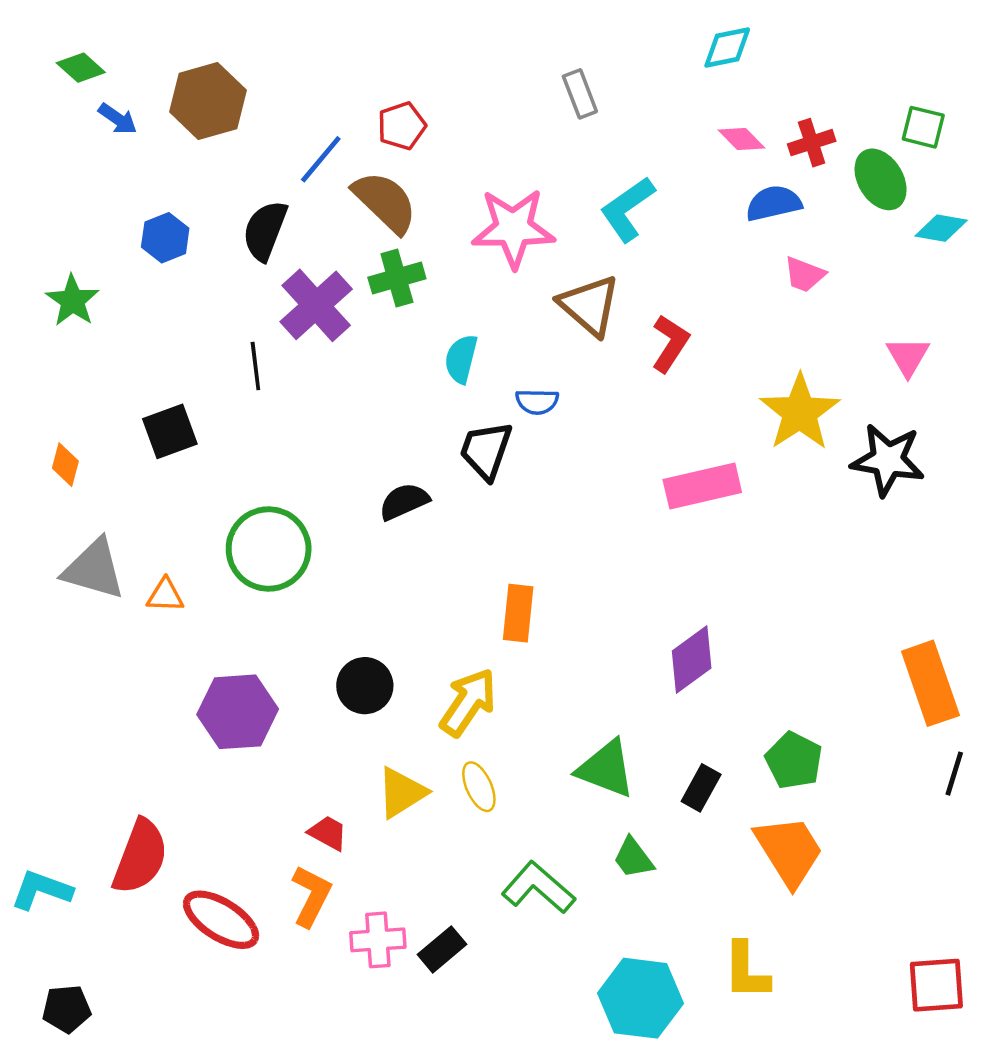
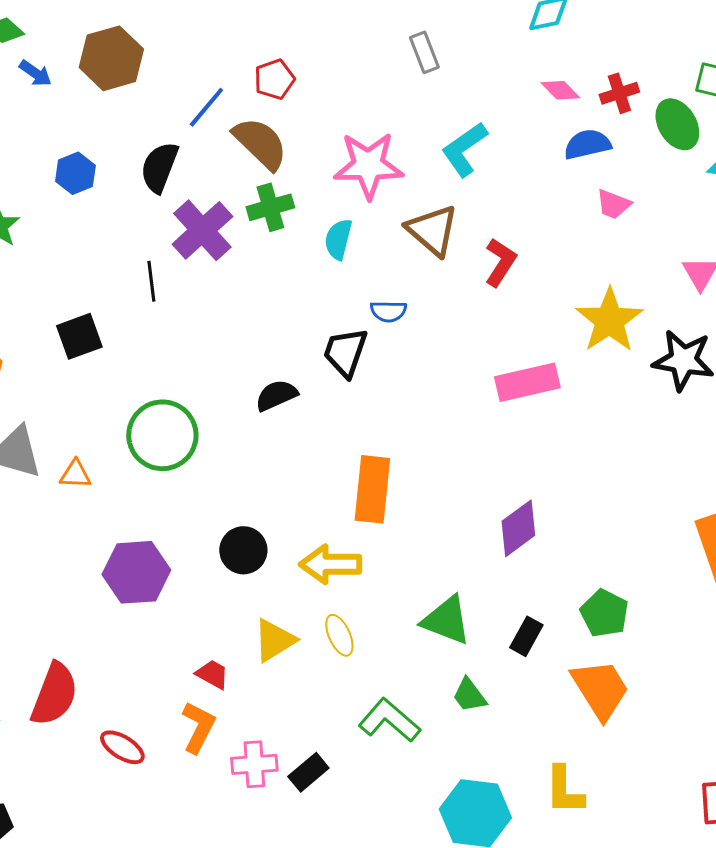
cyan semicircle: (461, 359) -> (338, 239), moved
orange rectangle: (518, 613) -> (372, 489), size x1.4
yellow arrow: (468, 702) -> (330, 564), turned -124
red ellipse: (221, 920) -> (122, 747), size x0.7

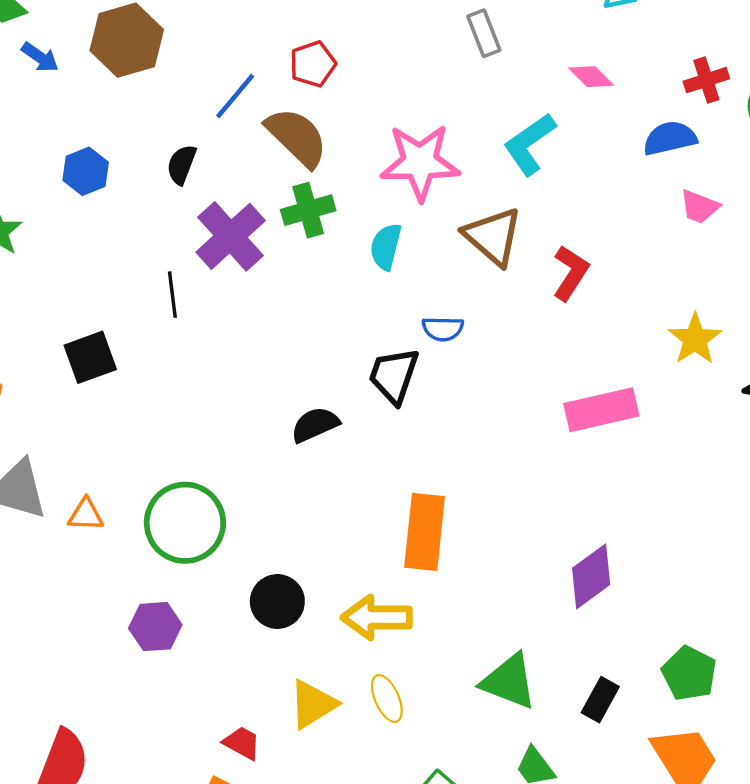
pink diamond: (560, 90) -> (591, 77), moved
black semicircle: (159, 167) -> (182, 164), size x0.7
yellow star: (609, 320) -> (695, 339), size x0.7
green circle: (162, 435) -> (185, 523), moved
purple hexagon: (136, 572) -> (155, 627), size x0.7

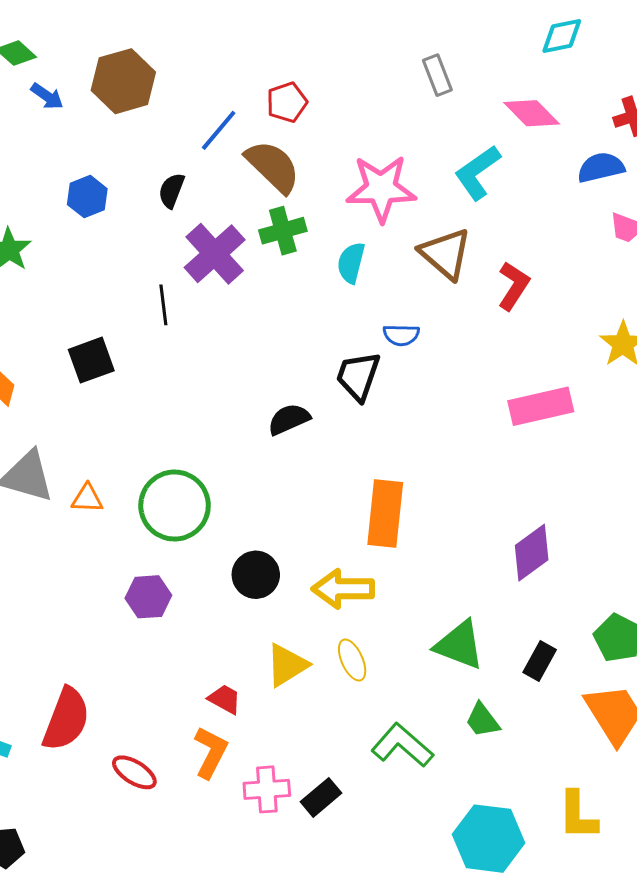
pink diamond: (591, 77) -> (532, 113), size x1.4

